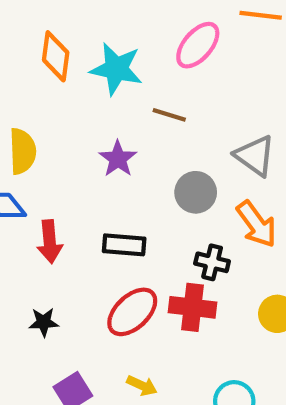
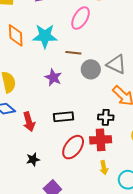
gray circle: (196, 192) -> (91, 69), moved
yellow arrow: (142, 386) -> (104, 168), moved, turned 64

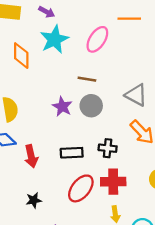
cyan star: (45, 36) -> (54, 39), moved, turned -30
gray circle: (91, 69) -> (91, 106), moved
black cross: (106, 117) -> (108, 148), moved

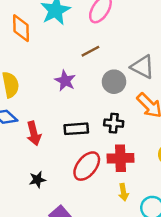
brown line: (87, 79) -> (90, 51), turned -36
gray circle: (91, 106) -> (114, 82), moved

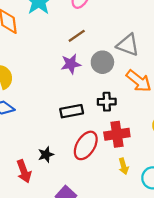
purple star: (65, 81) -> (71, 64), moved, turned -30
red arrow: (34, 133) -> (24, 171), moved
black star: (37, 180) -> (46, 155), moved

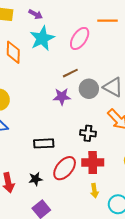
gray circle: (102, 62) -> (89, 89), moved
black rectangle: (72, 111) -> (44, 143), moved
black star: (46, 155) -> (36, 179), moved

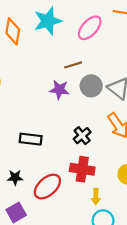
black cross: (88, 133) -> (82, 136), turned 35
red ellipse: (65, 168) -> (47, 187), moved
yellow arrow: (94, 191) -> (96, 197), moved

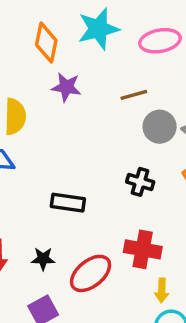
pink ellipse: (90, 28) -> (160, 41), turned 35
purple star: (59, 90) -> (66, 87), moved
black cross: (82, 136) -> (140, 182), moved, turned -36

